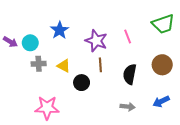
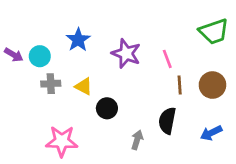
pink line: (128, 37) -> (167, 59), moved
brown line: (100, 65) -> (180, 85), moved
black semicircle: (130, 74) -> (167, 121), moved
gray arrow: (128, 107) -> (137, 140), moved, turned -80

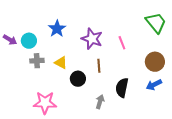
green trapezoid: (214, 32) -> (156, 23), turned -110
brown line: (180, 85) -> (99, 66), moved
blue arrow: (211, 133) -> (154, 85), moved

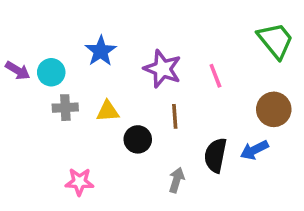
yellow triangle: (61, 63) -> (108, 111), turned -32
blue arrow: (154, 85) -> (254, 150), moved
pink star: (45, 103) -> (79, 182), size x0.7

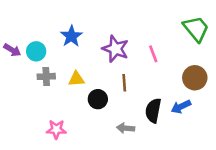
gray arrow: (177, 180) -> (126, 128), turned -102

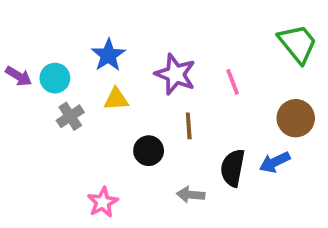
gray cross: (46, 76) -> (70, 116), turned -30
yellow triangle: (76, 79) -> (116, 99), moved
pink star: (56, 129) -> (103, 202), moved, turned -30

